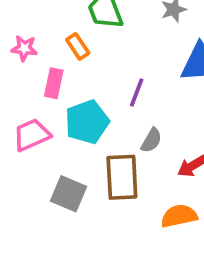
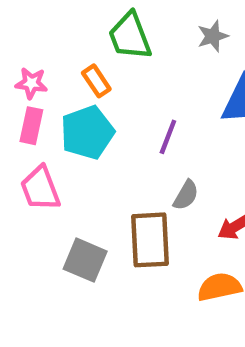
pink rectangle: (54, 83) -> (31, 126), moved
cyan pentagon: (87, 122) -> (87, 132), moved
pink trapezoid: (32, 135) -> (40, 188), turned -87

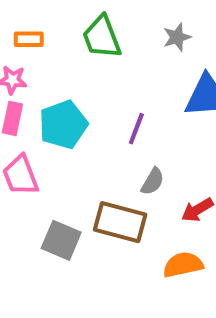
orange rectangle: (96, 81) -> (29, 39), moved, turned -56
brown rectangle: (150, 240) -> (120, 222), turned -72

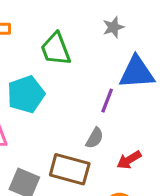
green trapezoid: (102, 37) -> (56, 49), moved
purple line: (136, 129) -> (107, 101), moved

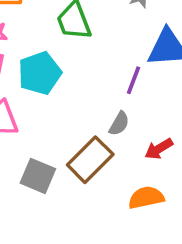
brown rectangle: (70, 169) -> (90, 160), turned -60

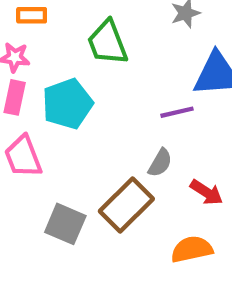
purple line: (134, 80) -> (177, 112), turned 56
red arrow: (159, 149) -> (207, 192), turned -116

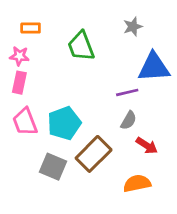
cyan pentagon: (67, 104) -> (64, 123), moved
gray semicircle: (160, 163) -> (129, 120), moved

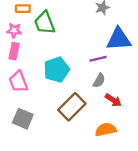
green trapezoid: (81, 46) -> (45, 23), moved
cyan pentagon: (64, 123) -> (57, 70), moved
gray square: (53, 167) -> (23, 119), moved

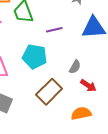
purple line: (98, 59) -> (54, 30), moved
cyan pentagon: (57, 70) -> (35, 57), turned 30

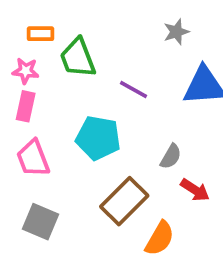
purple line: (54, 30) -> (134, 90), turned 42
orange semicircle: (81, 113) -> (160, 238), moved, turned 132

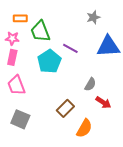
cyan pentagon: (98, 138) -> (49, 61), moved, turned 30
brown rectangle: (124, 201) -> (65, 108), size x0.7

